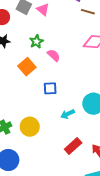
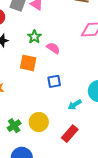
orange square: (27, 67) -> (28, 63), turned -30
red rectangle: (73, 146) -> (70, 134), moved

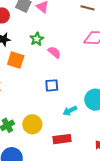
orange square: (28, 63) -> (16, 60), moved
red rectangle: (70, 134) -> (62, 139), turned 36

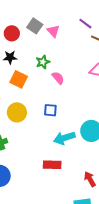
cyan arrow: (70, 111) -> (64, 138), size x1.5
yellow circle: (32, 124) -> (17, 112), moved

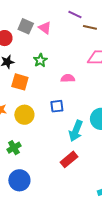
pink semicircle: (58, 78) -> (68, 78), moved, turned -40
cyan arrow: (64, 138) -> (76, 131), turned -40
red rectangle: (52, 165) -> (69, 159), turned -30

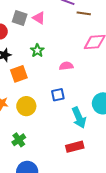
orange square: (20, 82) -> (19, 74), turned -30
cyan arrow: (76, 131) -> (79, 118), turned -40
red rectangle: (69, 159) -> (75, 147), turned 30

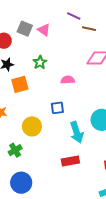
yellow circle: (26, 106) -> (32, 126), moved

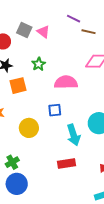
pink semicircle: (68, 80) -> (66, 82), size x1.6
green cross: (15, 150) -> (12, 162), moved

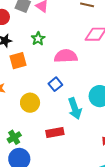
blue square: (55, 110) -> (55, 84), turned -32
red rectangle: (66, 163) -> (55, 132), moved

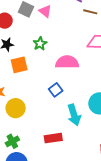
yellow circle: (30, 103) -> (16, 108), moved

